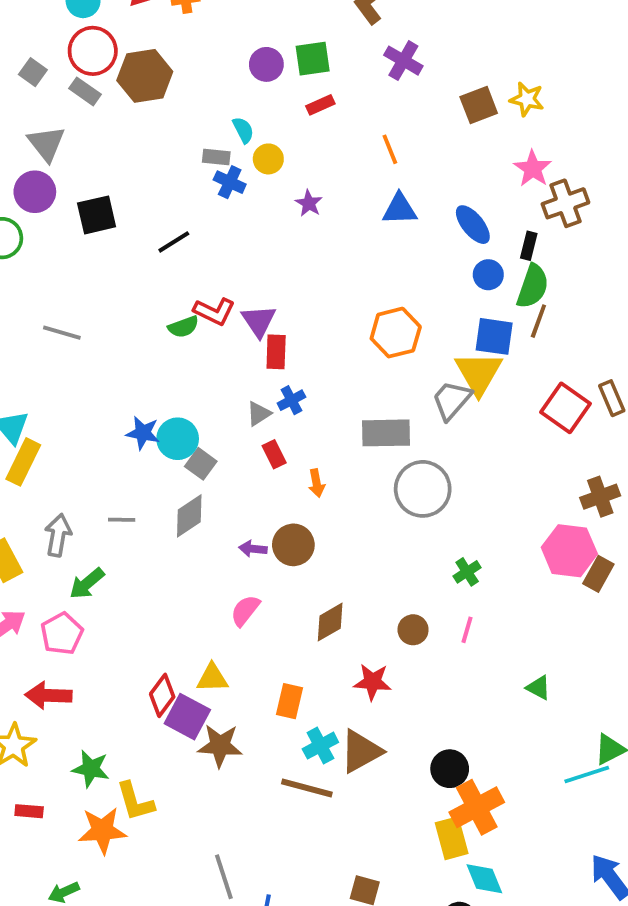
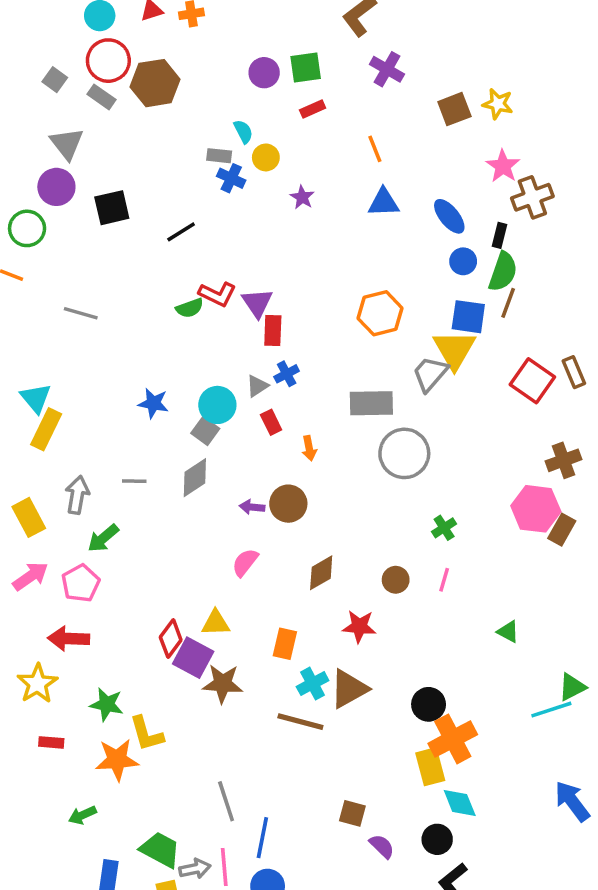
cyan circle: (178, 439) -> (217, 405), moved

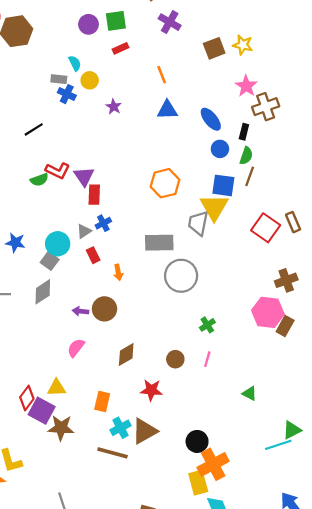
green semicircle: (503, 272) -> (246, 156), size x0.7
gray trapezoid: (430, 374) -> (198, 223), turned -30

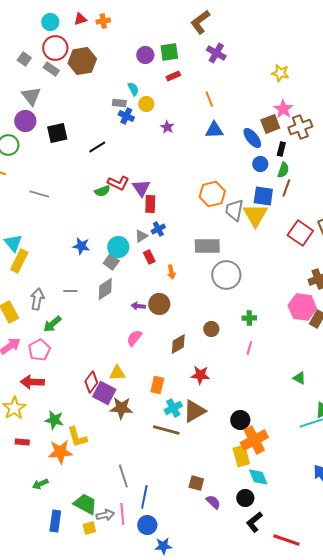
brown square: (214, 48) -> (270, 124), moved
gray trapezoid: (198, 223) -> (234, 210), moved
green cross: (207, 325) -> (249, 318), turned 32
brown circle: (175, 359) -> (211, 329), moved
green triangle: (250, 393) -> (299, 378), moved

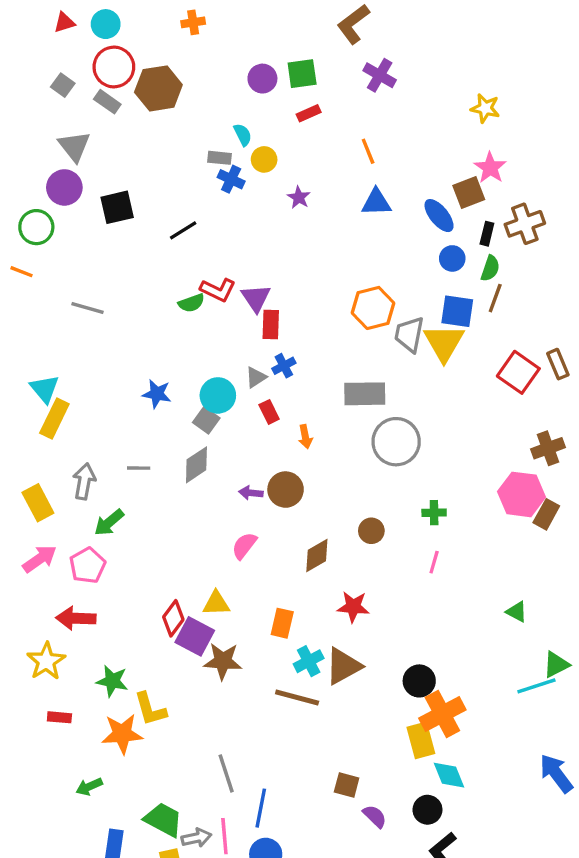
red triangle: (80, 19) -> (64, 22), moved
brown cross: (300, 127) -> (525, 224), moved

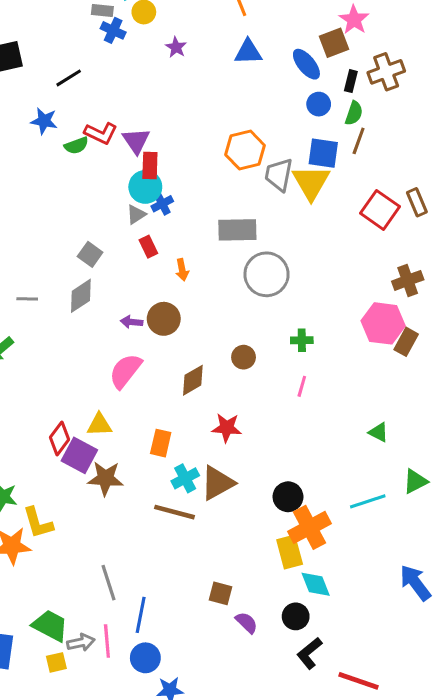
blue star: (157, 394) -> (44, 121), moved
cyan circle: (218, 395) -> (145, 187), moved
pink semicircle: (244, 546) -> (125, 371), size x1.4
cyan line: (536, 686) -> (368, 501), moved

